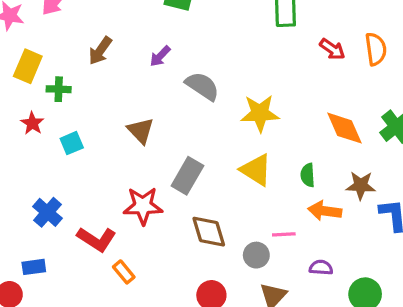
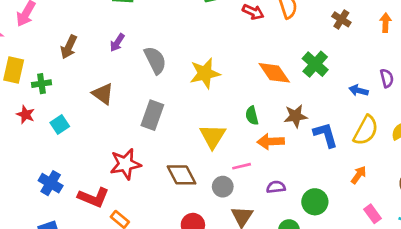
gray semicircle: (202, 86) -> (155, 60), turned 40
brown triangle: (141, 131) -> (103, 94), moved
yellow triangle: (256, 170) -> (213, 136), moved, turned 40
gray rectangle: (187, 176) -> (152, 115), moved

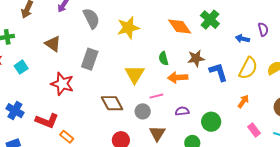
red star: (125, 164) -> (62, 84), moved, turned 30

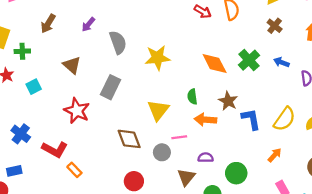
blue arrow: (242, 39) -> (281, 62), moved
brown star: (196, 58) -> (228, 101), turned 30
brown triangle: (157, 133) -> (186, 177), moved

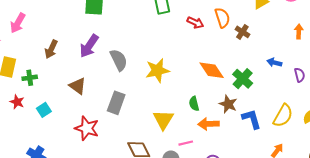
purple arrow: (88, 24) -> (89, 46), size x1.6
brown cross: (275, 26) -> (242, 32), moved
green cross: (249, 60) -> (243, 79), moved

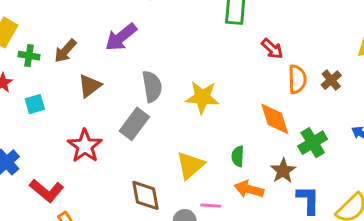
orange semicircle: (222, 18) -> (297, 79), moved
brown arrow: (51, 49) -> (65, 51), moved
gray semicircle: (119, 60) -> (152, 87), moved
brown triangle: (78, 86) -> (90, 86), turned 30

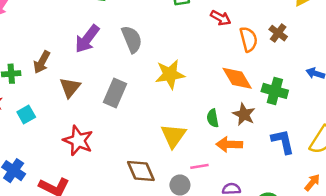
gray semicircle: (152, 87) -> (132, 39), moved
gray rectangle: (134, 124) -> (115, 93), moved
green cross: (313, 143) -> (275, 91), turned -30
brown star: (283, 171) -> (244, 114), moved

